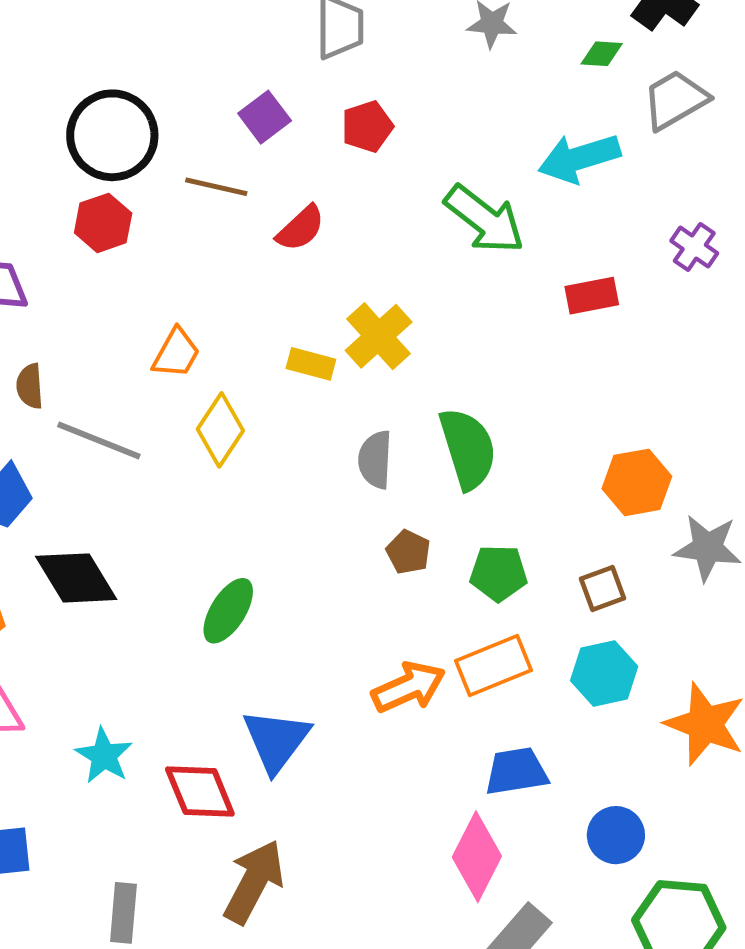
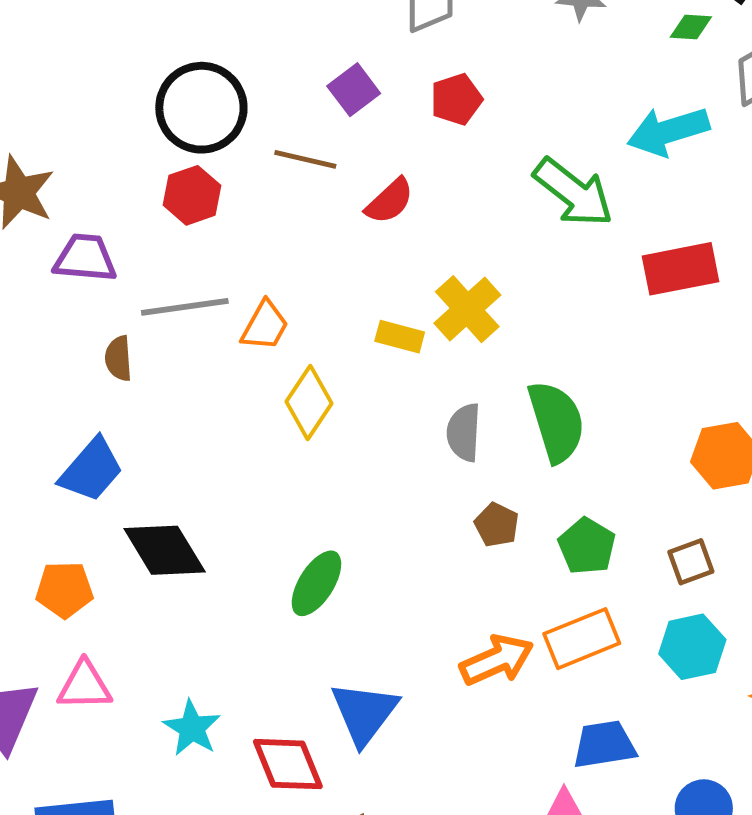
red rectangle: (592, 296) -> (681, 269), size x1.4
gray line: (99, 440) -> (185, 307), moved, turned -30
green pentagon: (499, 573) -> (587, 546), turned 30

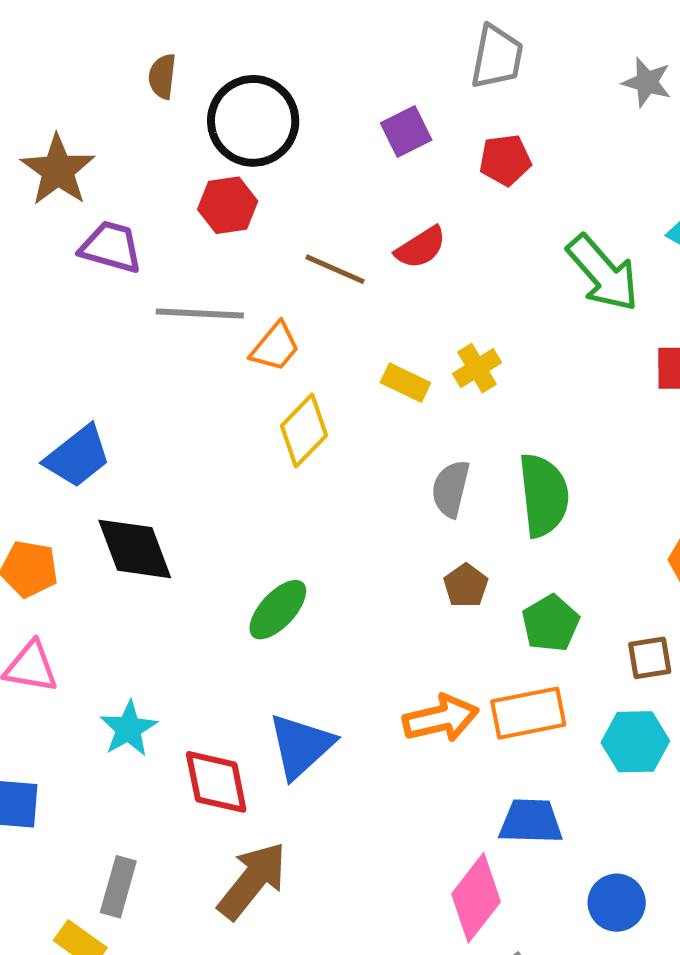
brown line: (305, 159) -> (335, 269), moved
yellow cross: (467, 309) -> (477, 368), size x0.7
brown semicircle: (118, 358) -> (162, 76), moved

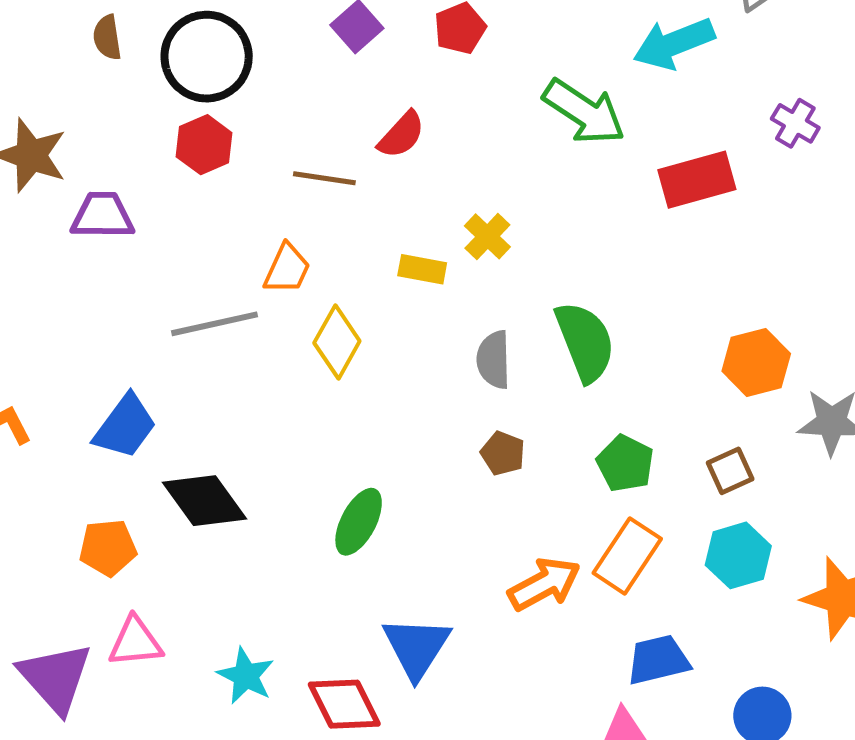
gray line: (200, 313) -> (215, 324), moved
brown pentagon: (466, 586) -> (503, 453), moved
orange rectangle: (528, 713) -> (627, 556), turned -30

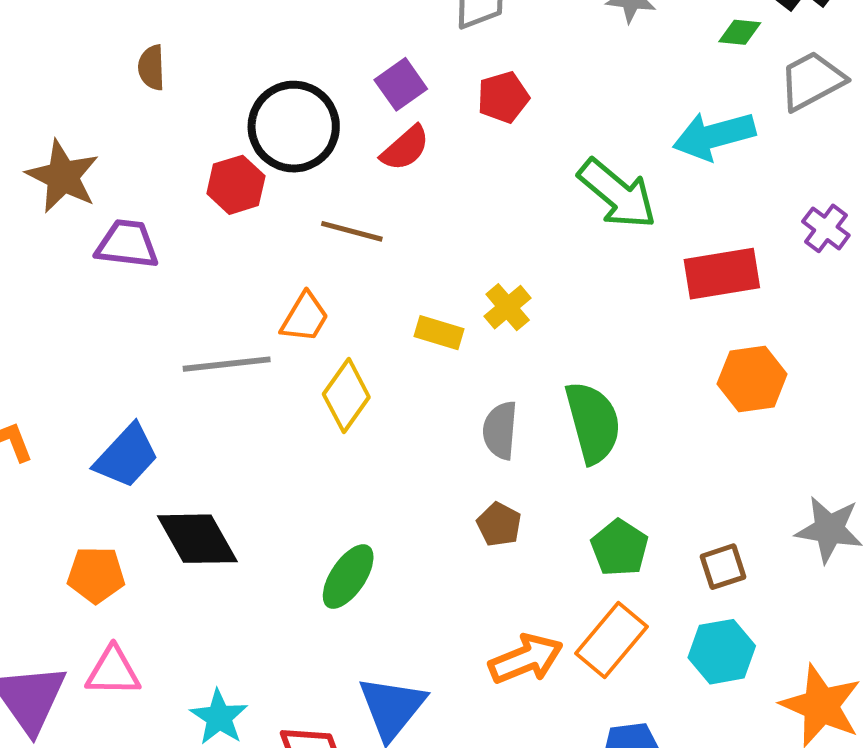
black circle: (207, 57) -> (294, 127), moved
red semicircle: (401, 135) -> (405, 148), moved
orange hexagon: (756, 362) -> (752, 379), moved

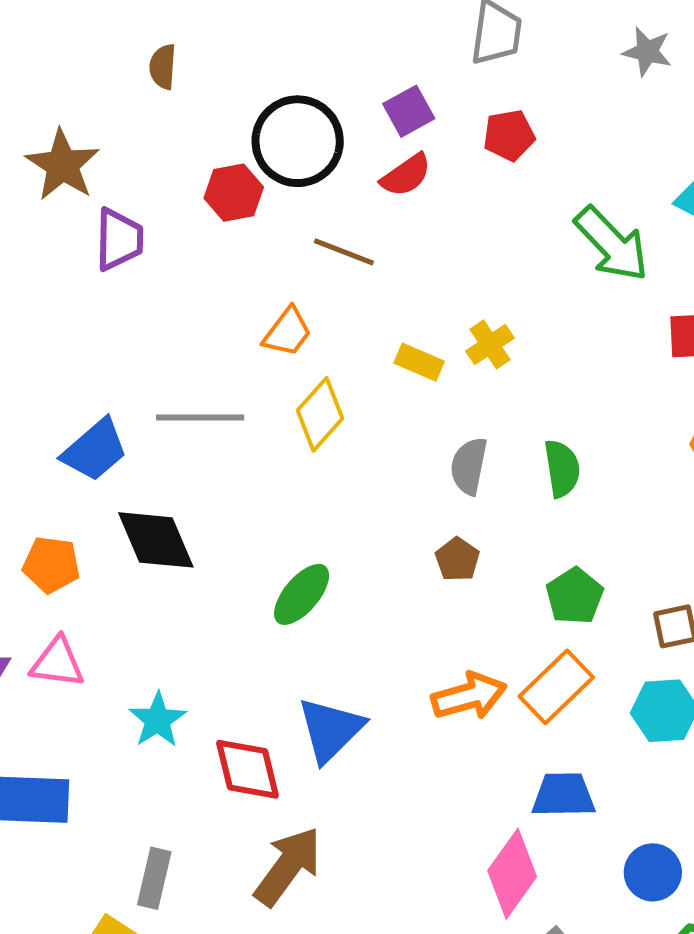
purple trapezoid: (127, 244) -> (119, 239), turned 78
gray line: (227, 364) -> (200, 417), moved
green semicircle: (593, 422) -> (562, 469), size x0.7

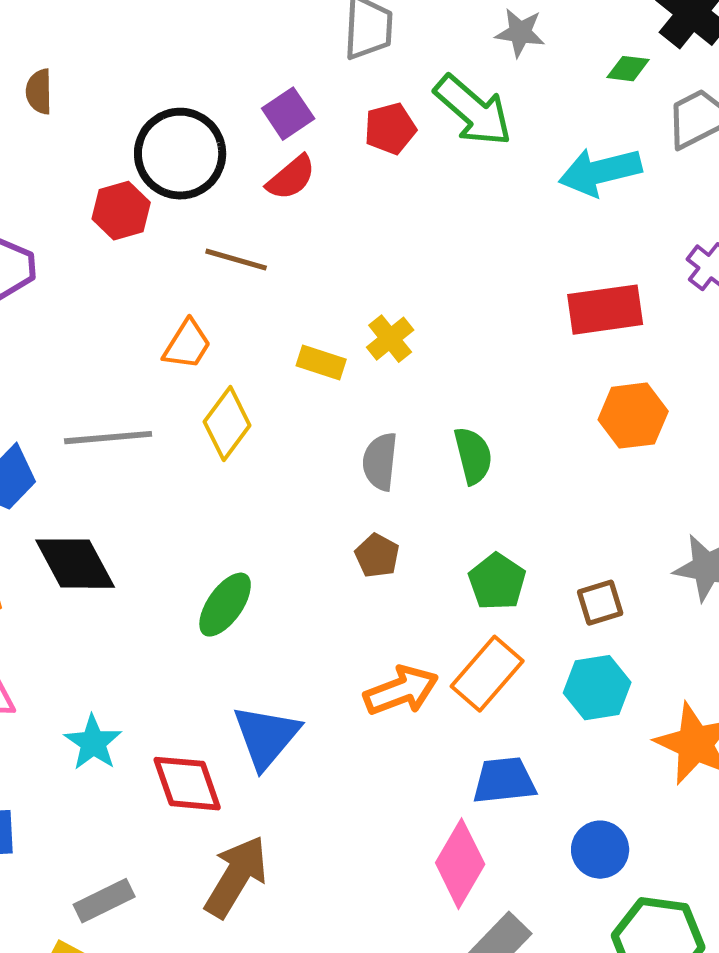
green arrow: (612, 244) -> (473, 111), moved
gray rectangle: (154, 878) -> (104, 901), turned 56

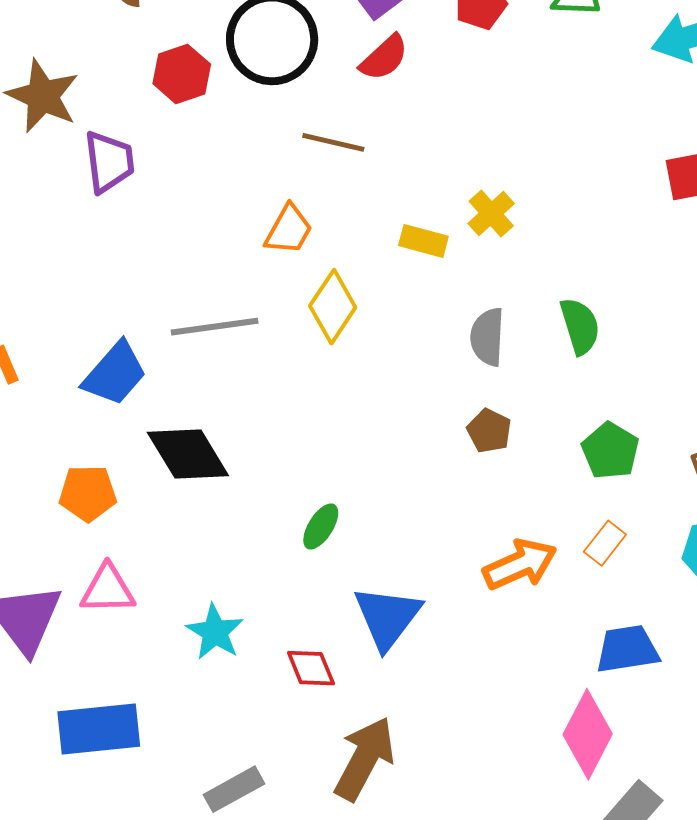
red hexagon: (121, 211) -> (182, 74), moved
green ellipse: (225, 605) -> (321, 526), moved, size x0.7
orange rectangle: (487, 674) -> (605, 543), size x0.6
red diamond: (187, 784) -> (311, 668), size x0.7

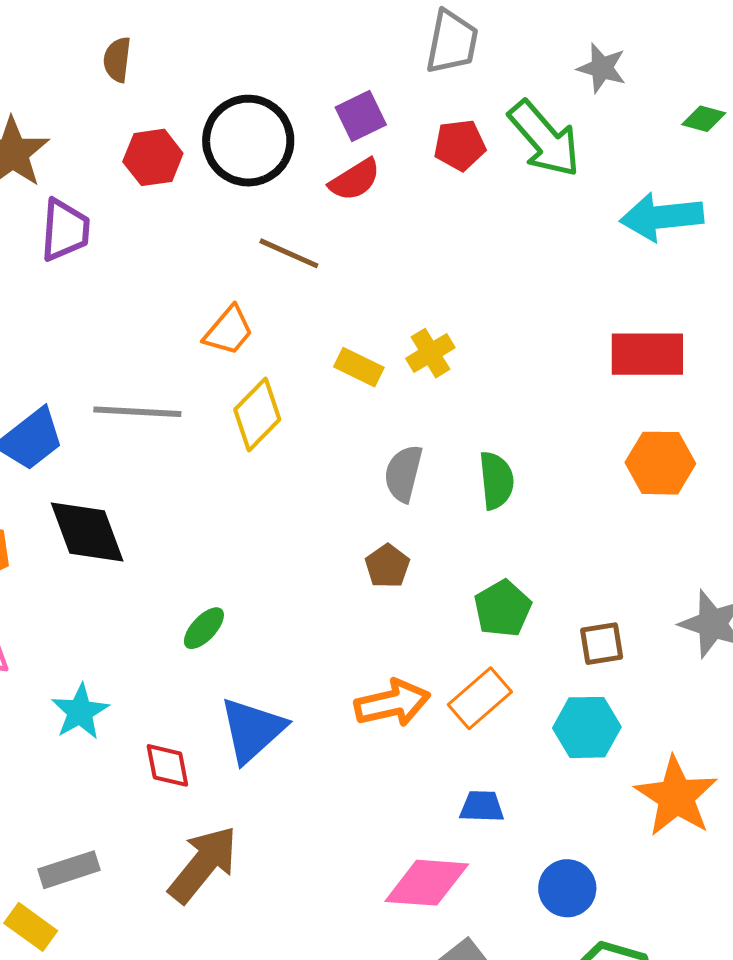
orange rectangle: (605, 543) -> (480, 698), size x1.4
blue trapezoid: (627, 649) -> (482, 807), size x0.7
pink diamond: (588, 734) -> (427, 883), turned 56

